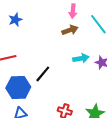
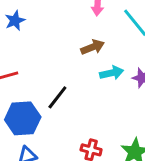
brown arrow: (70, 30) -> (93, 47), moved

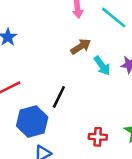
cyan arrow: (112, 73) -> (102, 66), turned 78

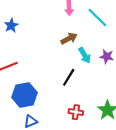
black line: (59, 97) -> (69, 77), moved

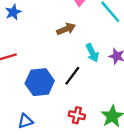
brown arrow: (69, 38) -> (66, 29), moved
blue hexagon: (24, 95) -> (40, 82), moved

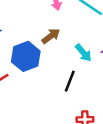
blue hexagon: (40, 82) -> (26, 56), moved

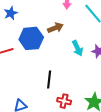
black line: (70, 81) -> (49, 79), moved, turned -30

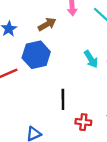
brown arrow: (55, 28) -> (47, 24), moved

